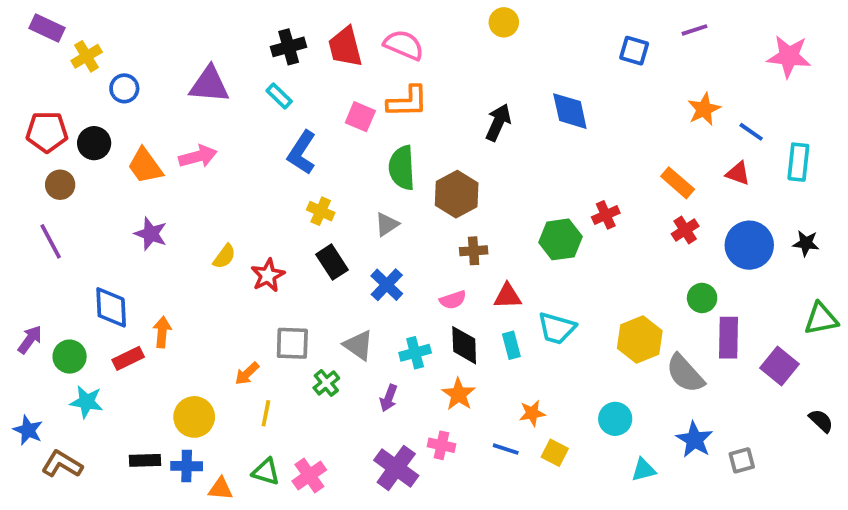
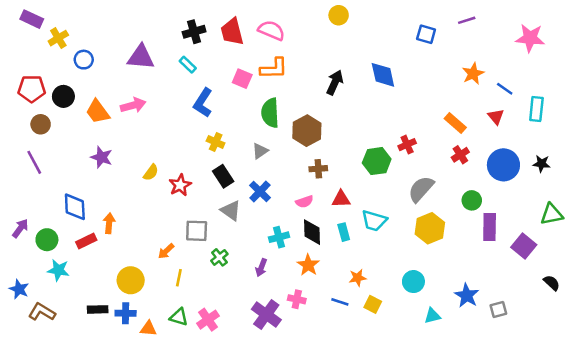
red triangle: (738, 173) -> (496, 117), turned 30
gray triangle: (358, 345) -> (231, 211), moved
gray semicircle: (685, 374) -> (421, 189), moved, turned 84

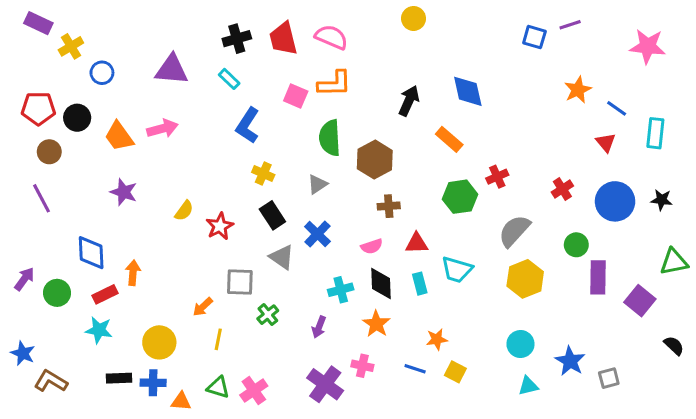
blue square: (426, 34) -> (534, 37), moved
orange rectangle: (455, 123) -> (449, 139), moved
cyan star: (58, 270) -> (99, 330), moved
cyan circle: (413, 282) -> (520, 344), moved

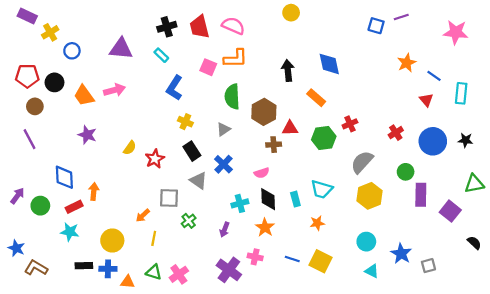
black arrow: (409, 101) -> (288, 70), turned -30
red triangle: (417, 243) -> (290, 128), moved
orange star: (437, 339) -> (317, 223), moved
yellow square: (455, 372) -> (321, 261), size x1.5
cyan triangle: (528, 386) -> (372, 271), turned 40

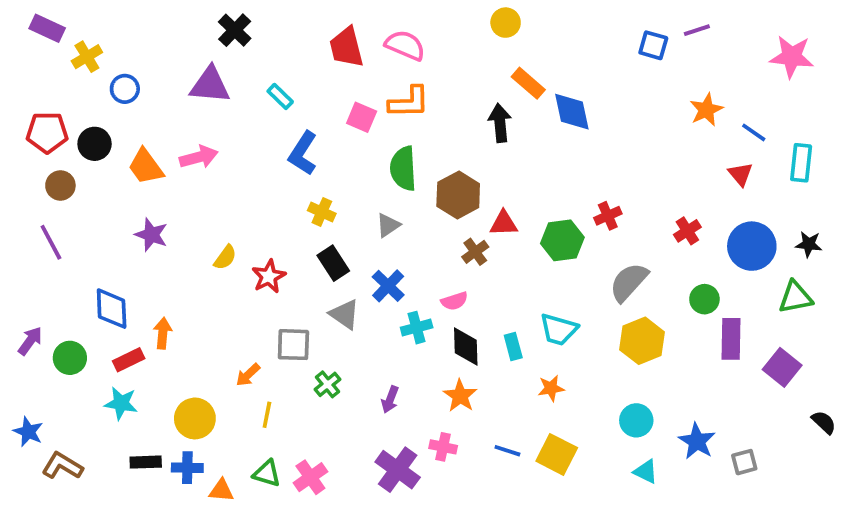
black cross: (167, 27) -> (235, 30), moved, turned -30
orange rectangle: (316, 98) -> (528, 83), moved
brown cross: (274, 145) -> (475, 252), turned -32
green triangle: (474, 184) -> (795, 297), moved
cyan cross: (240, 203) -> (417, 328), moved

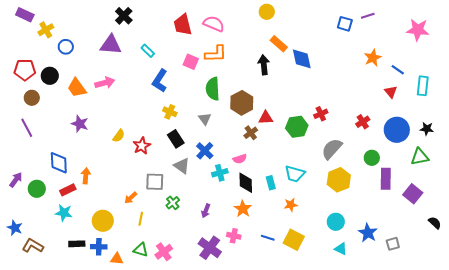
gray triangle: (388, 225) -> (205, 119), turned -32

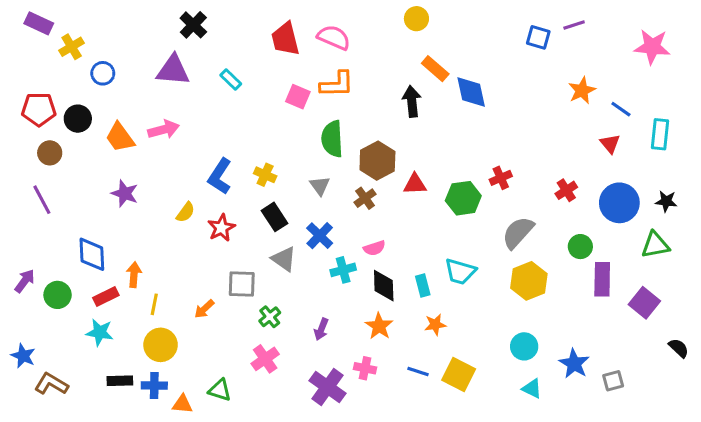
blue L-shape: (160, 81) -> (220, 176), moved
brown cross: (251, 133) -> (365, 198), moved
orange star: (291, 205) -> (435, 325), moved
yellow line: (141, 219) -> (154, 304), moved
pink cross: (164, 252) -> (265, 359), moved

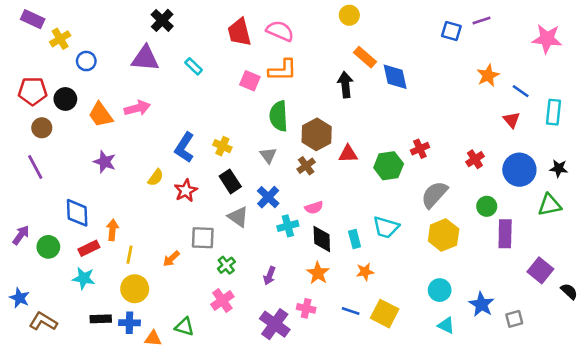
purple square: (644, 303) -> (540, 270), moved

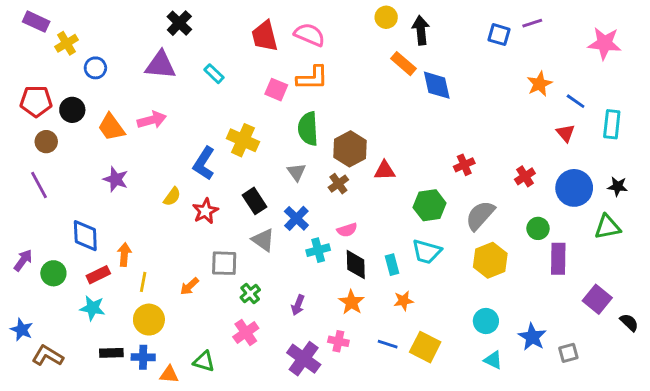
black arrow: (345, 85) -> (421, 30), moved
yellow cross: (222, 146) -> (243, 140), moved, size x1.5
green hexagon: (389, 166) -> (430, 205), moved

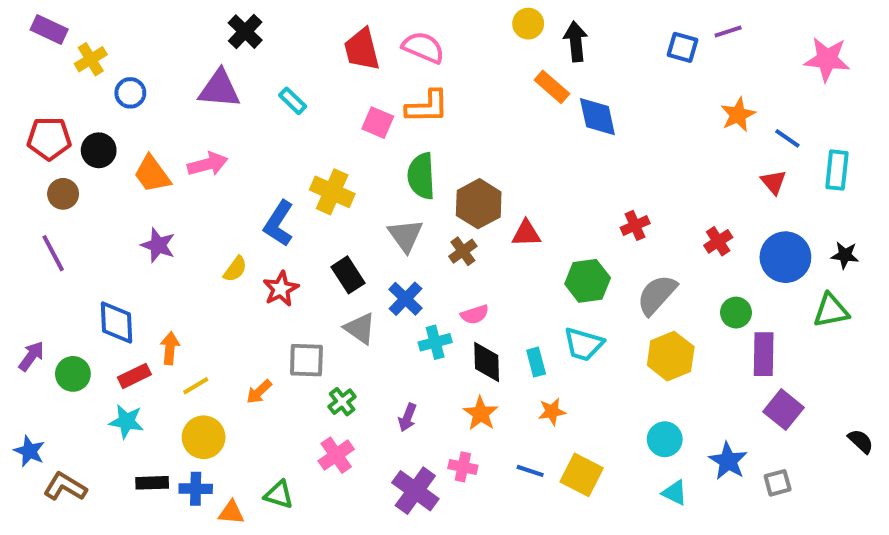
gray triangle: (296, 172) -> (405, 235), size x1.4
yellow line: (143, 282) -> (196, 386), turned 48
purple square: (597, 299) -> (783, 410), moved

